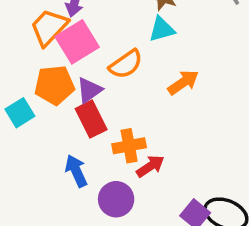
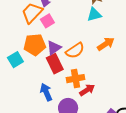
pink square: (77, 42) -> (47, 21), size x0.6
orange semicircle: (126, 64) -> (75, 51), moved

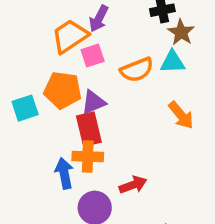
orange arrow: (106, 44) -> (181, 115), turned 72
orange semicircle: (75, 51) -> (137, 70), moved
orange cross: (76, 79) -> (88, 157), moved

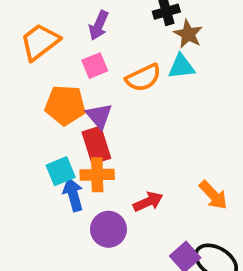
orange trapezoid: (70, 36) -> (40, 42), moved
purple triangle: (93, 102) -> (99, 116), turned -44
cyan square: (25, 108) -> (61, 171), moved
orange arrow: (181, 115) -> (213, 195), moved

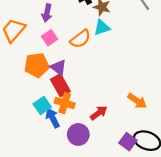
orange cross: (97, 175) -> (65, 103), turned 30

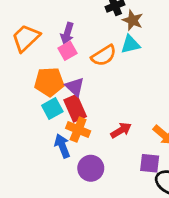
purple arrow: (47, 13) -> (67, 33), moved
cyan square: (42, 105) -> (52, 109), moved
red arrow: (99, 113) -> (121, 130), moved
purple square: (128, 142) -> (150, 163), moved, turned -36

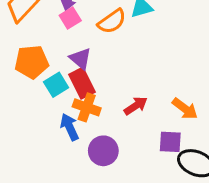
orange pentagon: (49, 82) -> (32, 62), moved

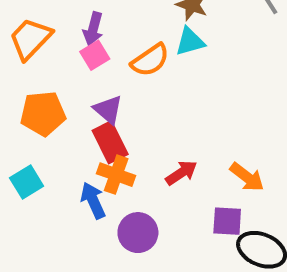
cyan square: (56, 85) -> (27, 182), moved

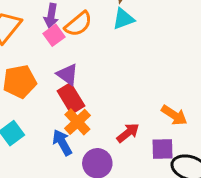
orange semicircle: (150, 60) -> (78, 24), moved
red arrow: (181, 173) -> (128, 133), moved
orange cross: (116, 175) -> (77, 122), turned 32

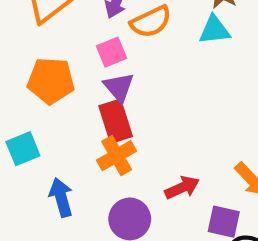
pink square: (54, 35) -> (112, 52), moved
blue arrow: (62, 142) -> (61, 197), moved

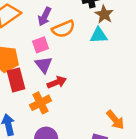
red rectangle: (116, 121) -> (16, 80), moved
red arrow: (182, 188) -> (57, 82), moved

